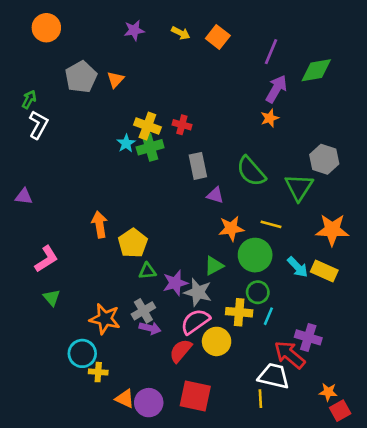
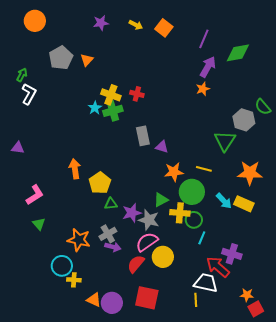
gray rectangle: (198, 166) -> (143, 136), moved
green semicircle: (251, 171) -> (263, 107), moved, size x0.7
yellow cross: (239, 312) -> (180, 213), moved

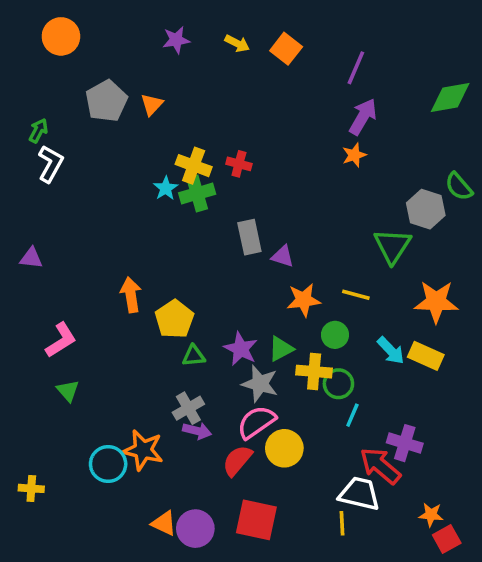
green diamond: (238, 53) -> (450, 98), moved
green circle: (192, 192) -> (335, 335), size x0.6
purple star: (132, 213) -> (241, 349), moved, turned -30
orange star: (79, 240) -> (143, 450), moved
yellow cross: (74, 280) -> (31, 488), moved

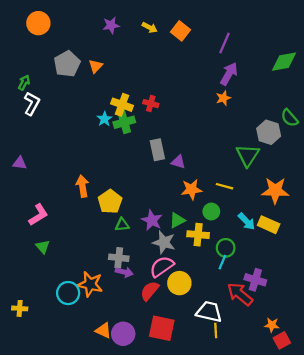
green circle: (338, 384) -> (226, 248), moved
gray cross: (188, 408) -> (119, 258), turned 36
white trapezoid: (359, 494) -> (209, 312), moved

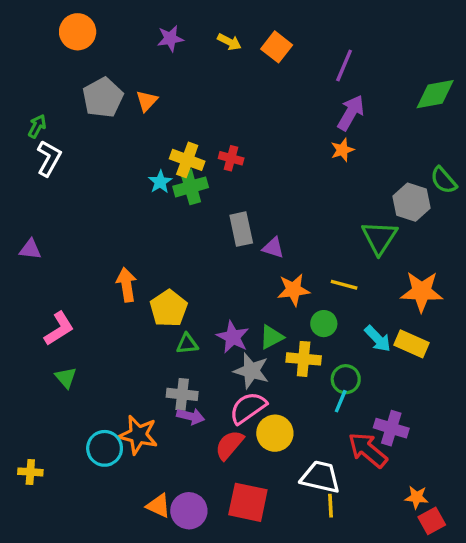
orange circle: (38, 23) -> (78, 32), moved

